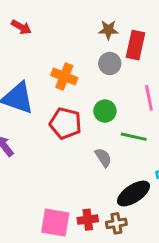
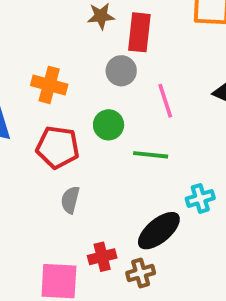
gray circle: (110, 64) -> (121, 71), moved
gray semicircle: (103, 157) -> (70, 200), moved, turned -126
red cross: (88, 220) -> (102, 257), moved

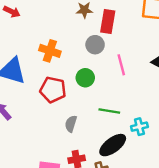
green line: (151, 155) -> (109, 111), moved
gray semicircle: (70, 200) -> (71, 124), moved

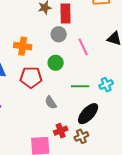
gray semicircle: (71, 124) -> (51, 102), turned -40
cyan cross: (139, 127) -> (106, 85), moved

